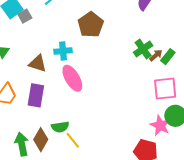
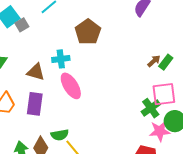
green cross: (143, 49) -> (151, 108), moved
pink star: (160, 125) -> (160, 131), turned -30

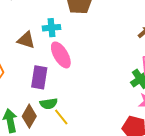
purple rectangle: (35, 104) -> (39, 77), moved

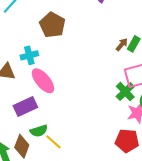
purple rectangle: (39, 77) -> (25, 106), turned 65

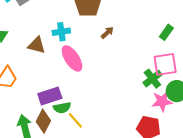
brown arrow: (122, 45) -> (107, 33), moved
purple rectangle: (25, 106) -> (50, 96), moved

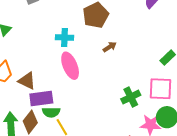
brown triangle: (37, 45) -> (27, 81), moved
green cross: (152, 79) -> (131, 97), moved

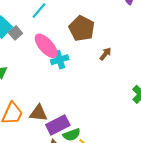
pink ellipse: (70, 66) -> (46, 46), moved

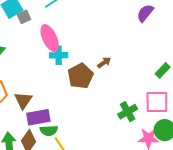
brown pentagon: (82, 29) -> (80, 76), moved
brown triangle: (38, 113) -> (23, 100), turned 42

